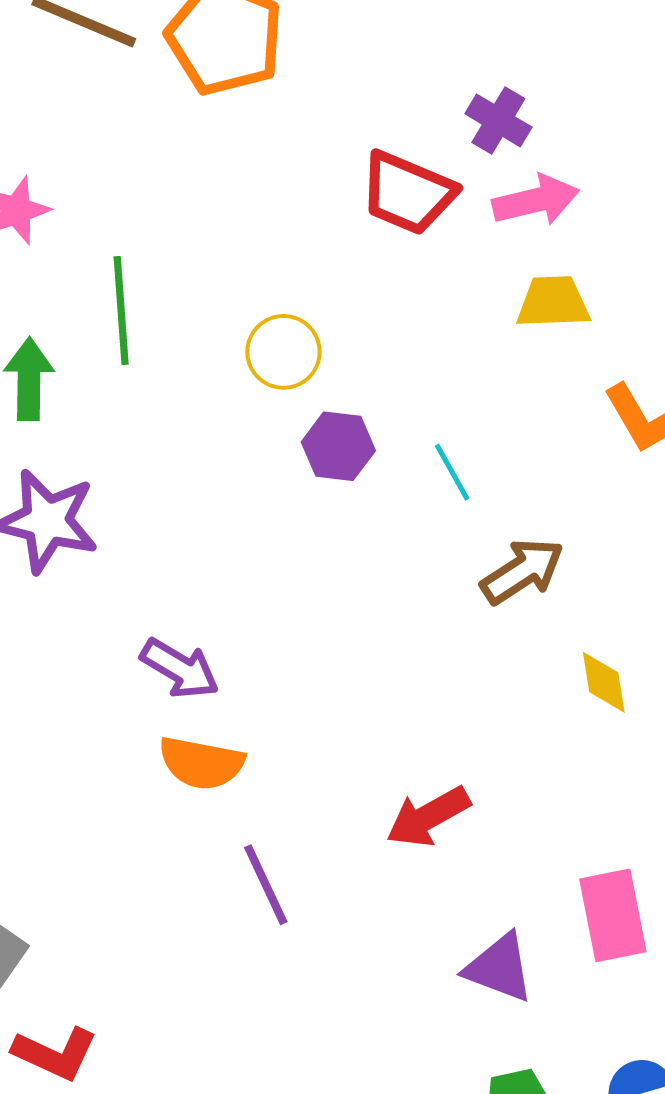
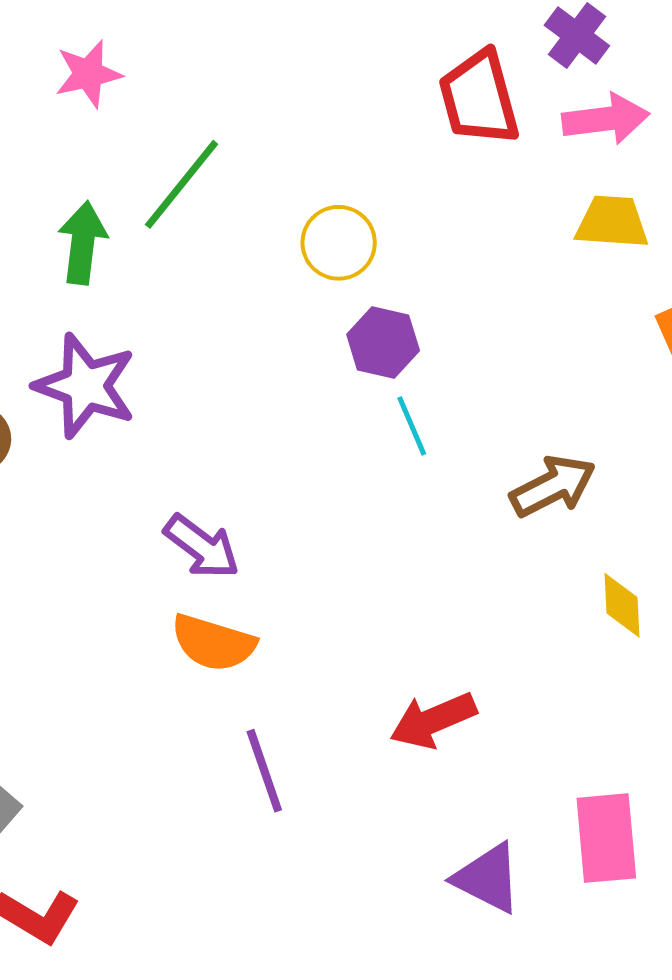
red trapezoid: (408, 193) -> (479, 98), turned 46
green line: (121, 310) -> (182, 184), turned 37
cyan line: (452, 472) -> (412, 426), moved

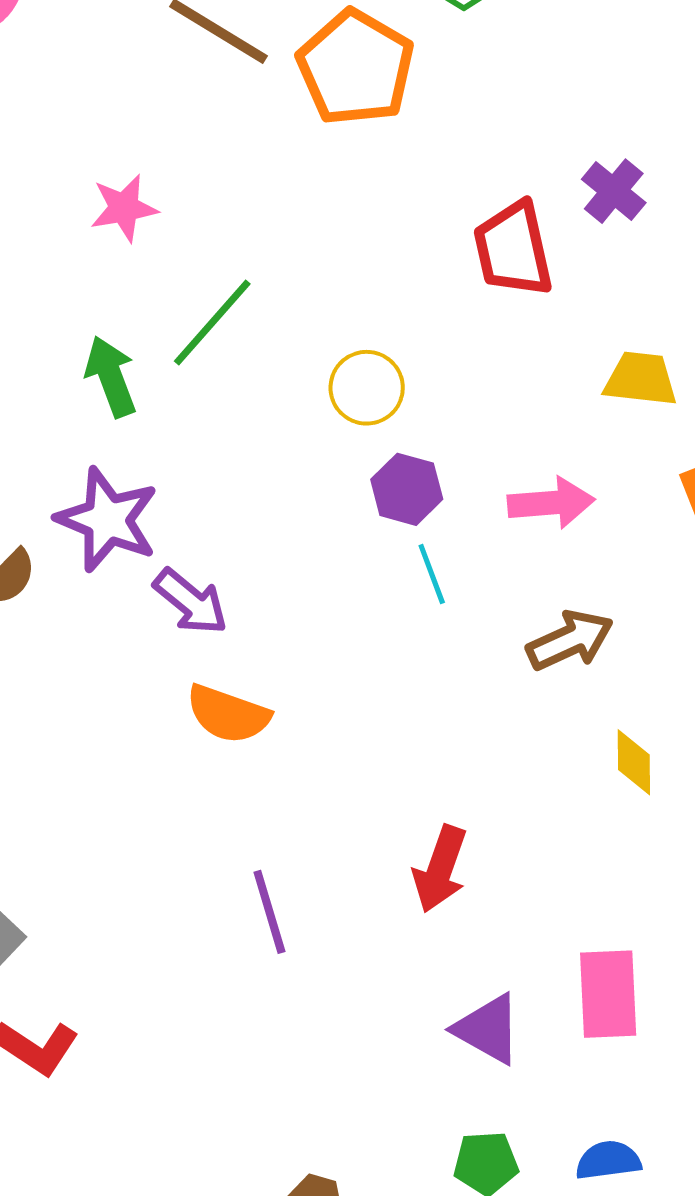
pink arrow: (606, 119) -> (551, 503), moved
green arrow: (83, 243) -> (111, 377), turned -30
purple arrow: (202, 547) -> (191, 602), moved
orange semicircle: (213, 643) -> (228, 714), moved
red arrow: (433, 720) -> (440, 869), turned -50

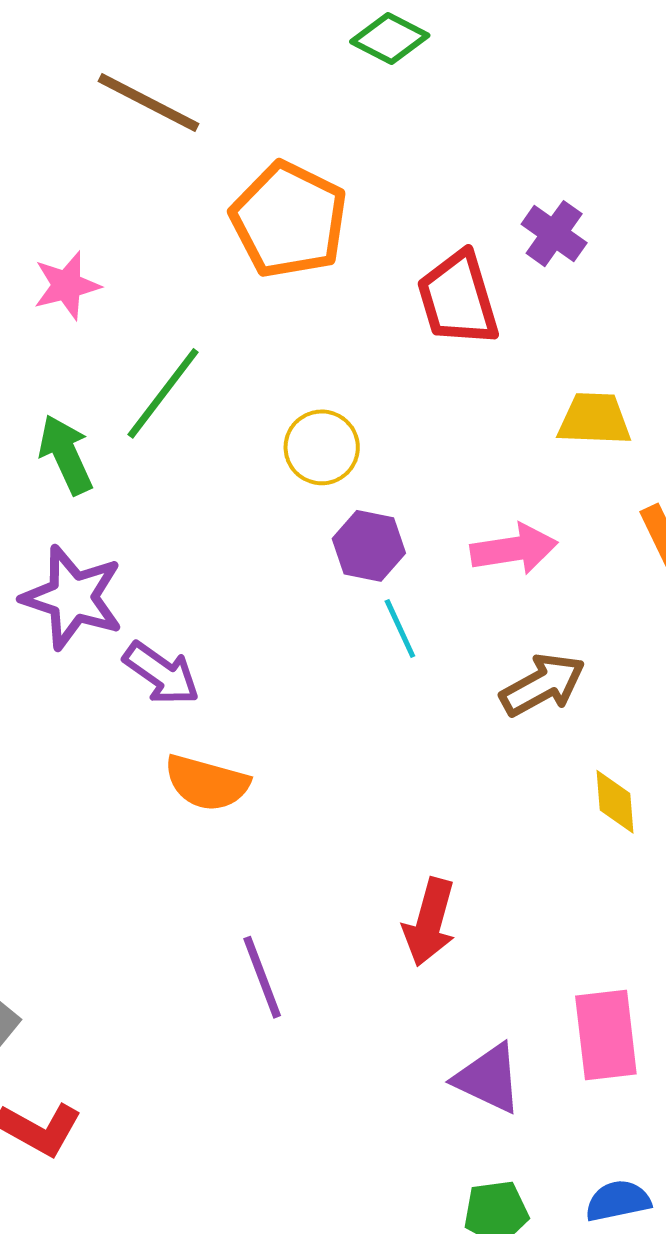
orange pentagon: (356, 68) -> (289, 220), moved

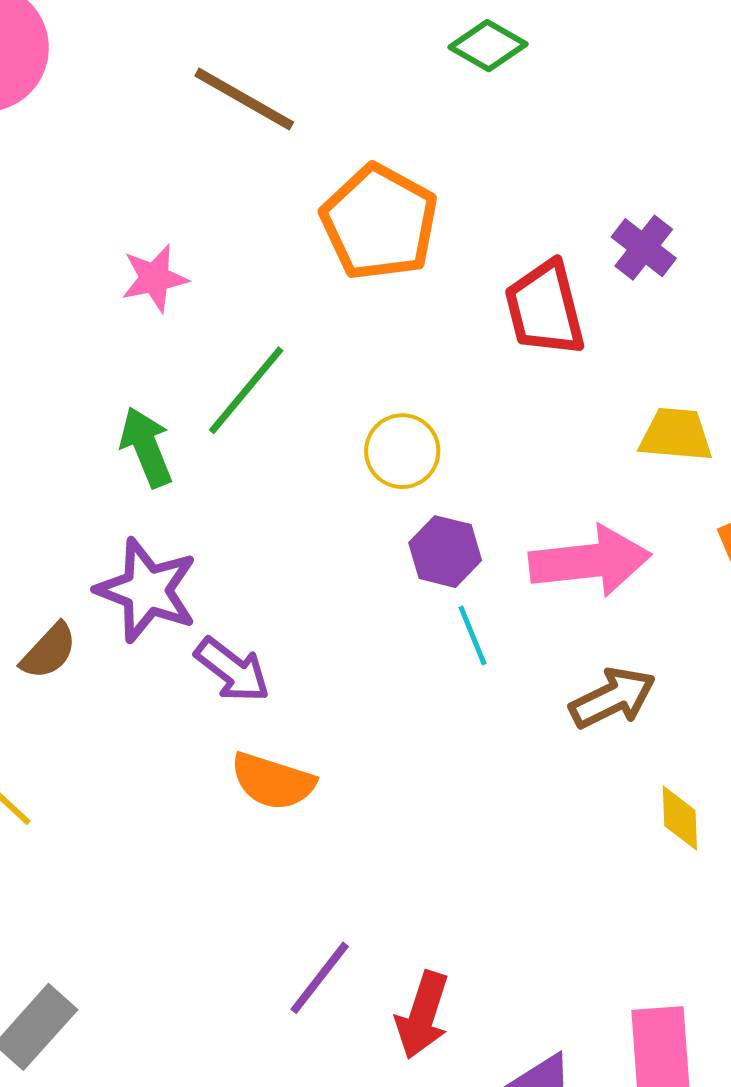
pink arrow: (514, 549) -> (590, 561), size x1.4
red arrow: (430, 922) -> (423, 1015), moved
purple line: (262, 977) -> (320, 978), turned 56

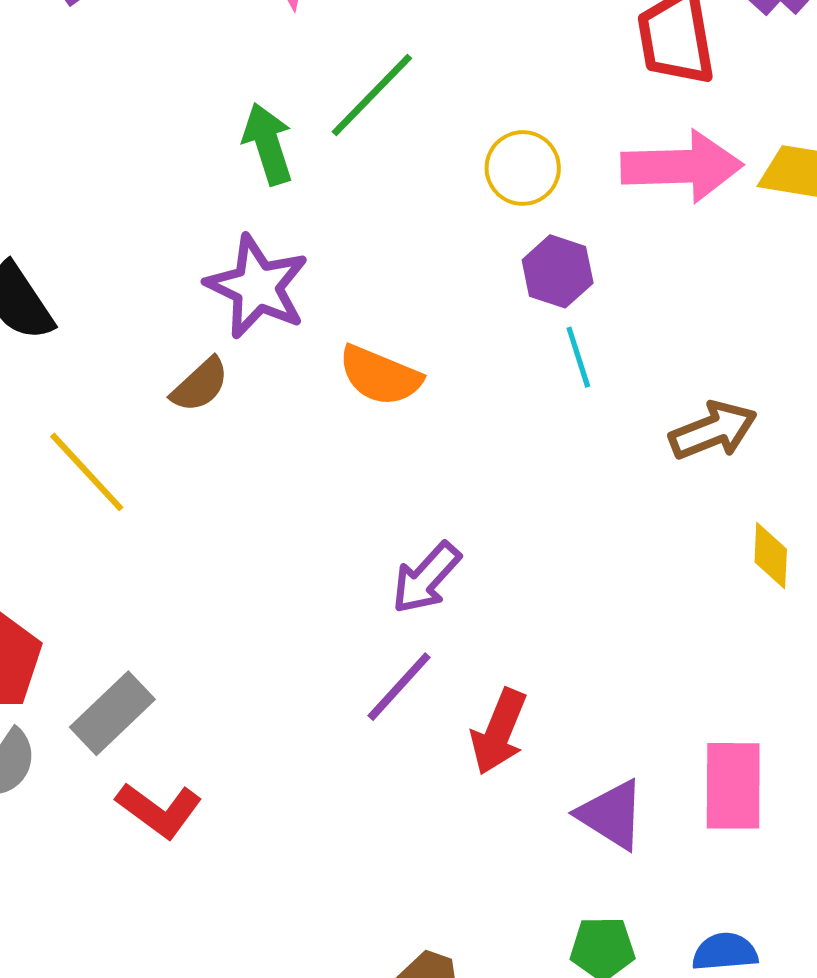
pink arrow: (590, 561) -> (682, 166), moved
brown semicircle: (49, 651) -> (200, 385), moved
purple arrow: (232, 670) -> (426, 578), moved, turned 90
orange semicircle: (273, 781) -> (380, 376), moved

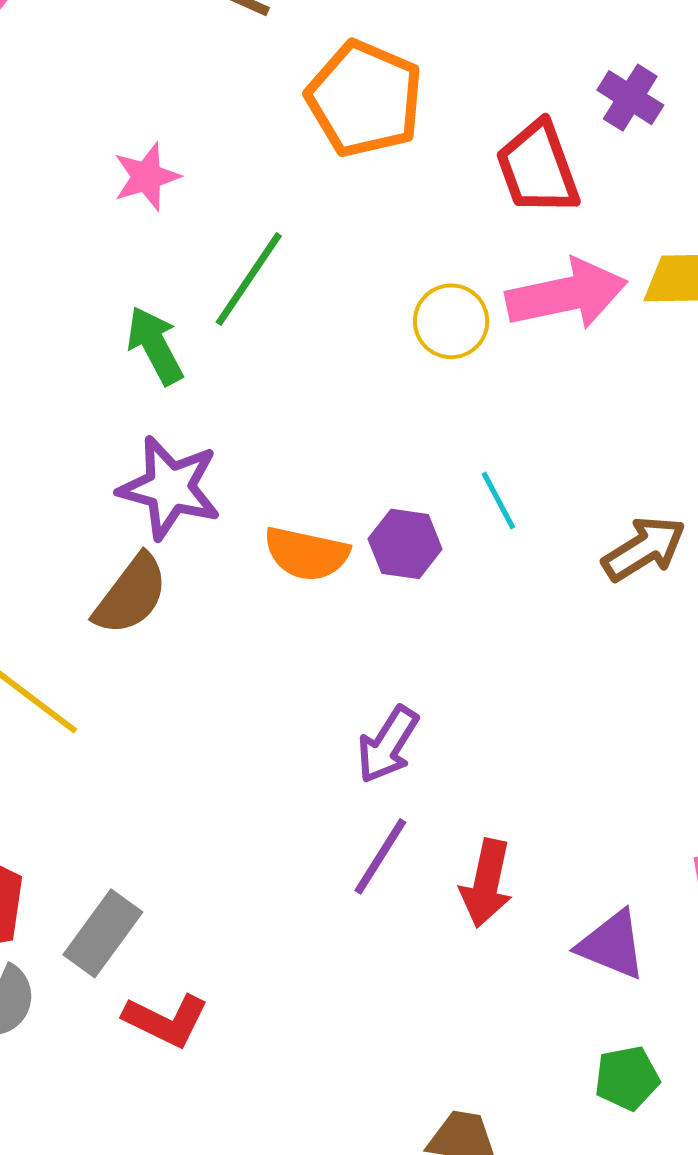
yellow circle: (523, 168) -> (451, 321), moved
purple hexagon: (558, 271) -> (405, 544), moved
brown semicircle: (200, 385) -> (131, 595), size x1.4

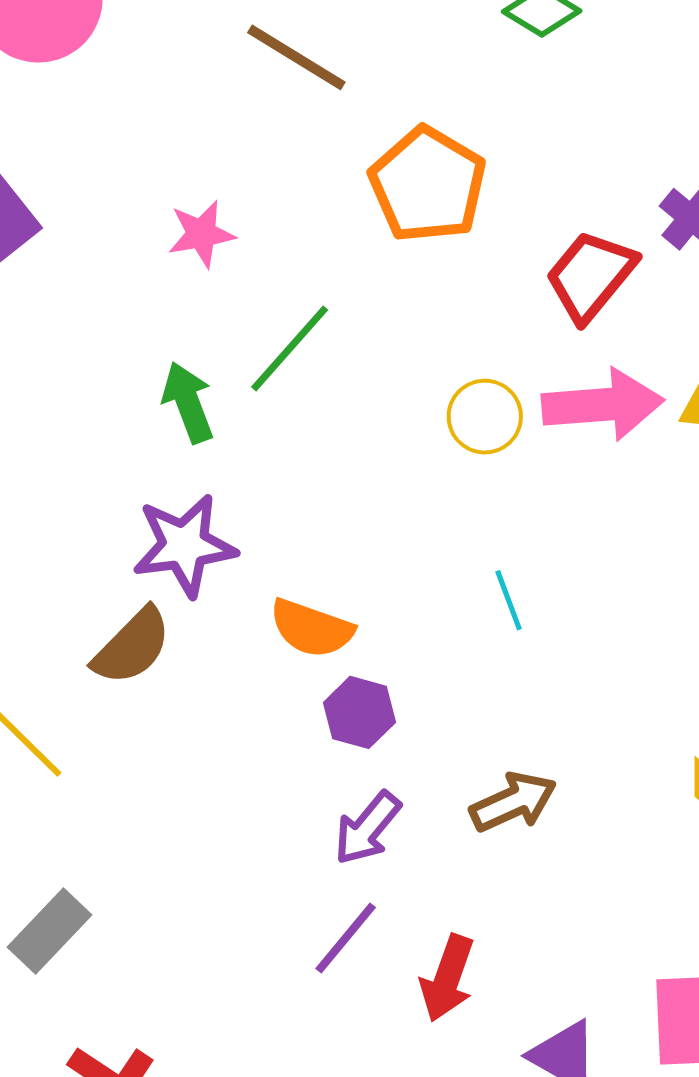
red trapezoid: (538, 168) -> (591, 276), turned 52
purple star: (170, 488) -> (184, 545), turned -30
purple hexagon: (405, 544) -> (359, 712), moved
brown arrow: (644, 549) -> (513, 802), moved
gray rectangle: (103, 933) -> (50, 931), moved

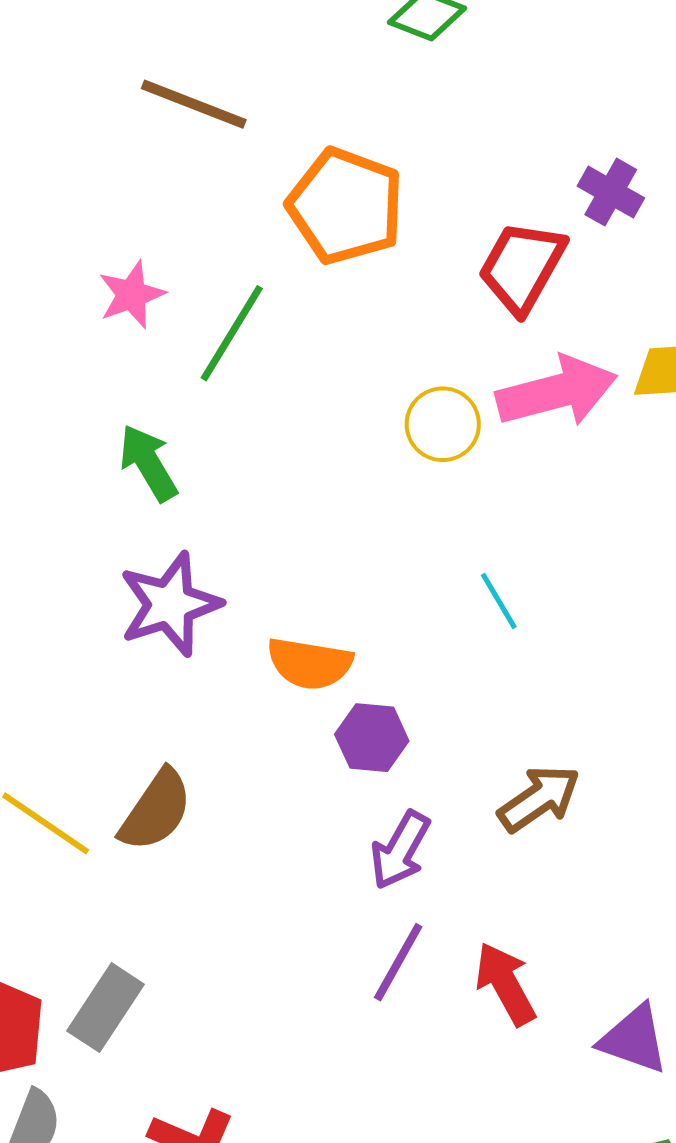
green line: (290, 348) -> (232, 333), moved
brown semicircle: (132, 646) -> (156, 810), moved
red arrow: (447, 978) -> (505, 984), turned 142

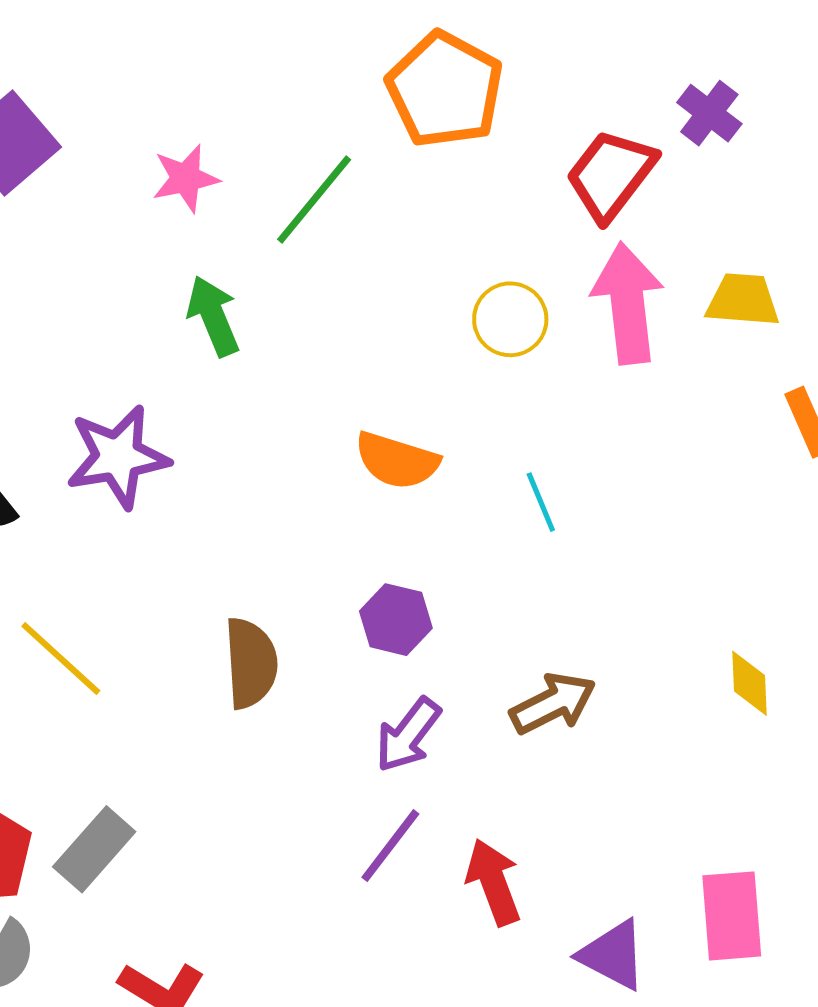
pink star: (132, 295) -> (186, 178), moved
pink arrow: (557, 392) -> (628, 303), turned -90
purple star: (170, 604) -> (118, 457), moved
orange semicircle: (310, 663) -> (397, 461), moved
brown semicircle: (156, 810) -> (251, 663), moved, turned -46

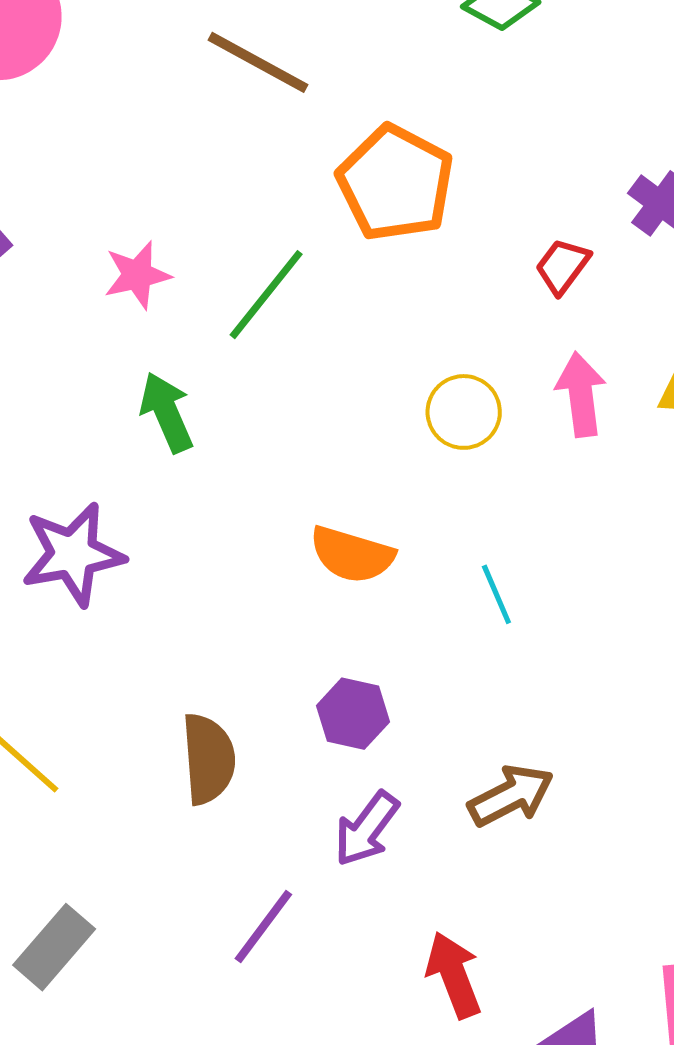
red trapezoid: (611, 175) -> (562, 266), size x0.6
pink arrow: (628, 303) -> (581, 394), size x0.7
purple line: (390, 846) -> (263, 927), moved

